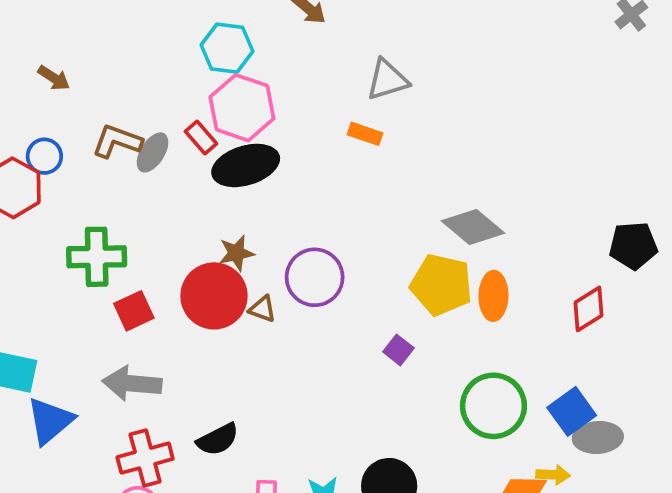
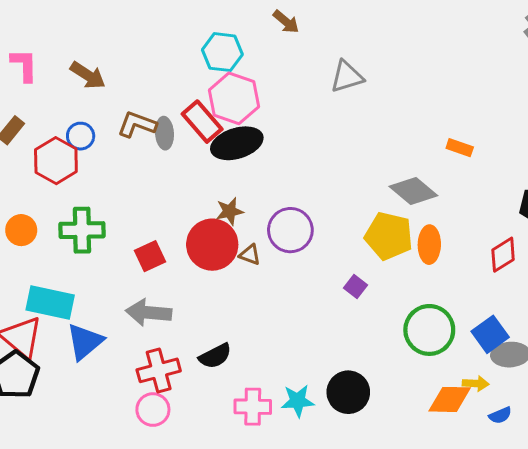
brown arrow: (54, 78) -> (88, 75), size x1.4
orange rectangle: (365, 134) -> (460, 148), moved
red rectangle: (201, 138) -> (202, 122), size x1.6
gray ellipse: (153, 152) -> (164, 133), turned -36
green cross: (97, 257) -> (82, 230), moved

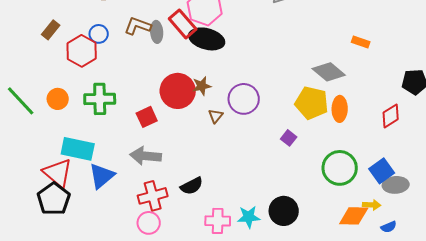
black ellipse: (237, 143) -> (207, 39), turned 32
red circle: (212, 245) -> (178, 91), moved
brown triangle: (250, 255) -> (216, 116), turned 49

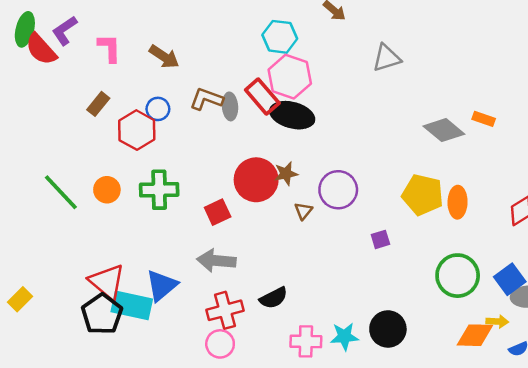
gray diamond: (329, 72) -> (444, 130), moved
purple square: (289, 138) -> (380, 239), moved, turned 35
cyan rectangle: (78, 149) -> (132, 305), moved

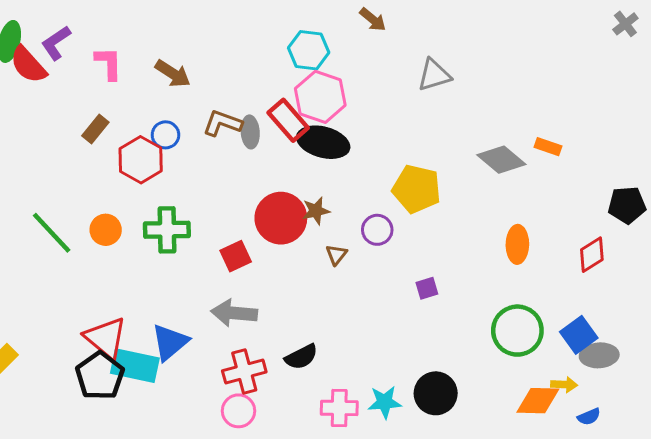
purple circle: (338, 190) -> (377, 230), size x0.7
yellow pentagon: (423, 195) -> (417, 189), moved

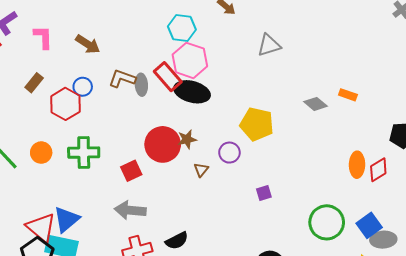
gray diamond: (501, 160) -> (316, 104), size x0.7
orange ellipse: (517, 244) -> (357, 165), moved
blue triangle: (170, 342) -> (66, 219), moved

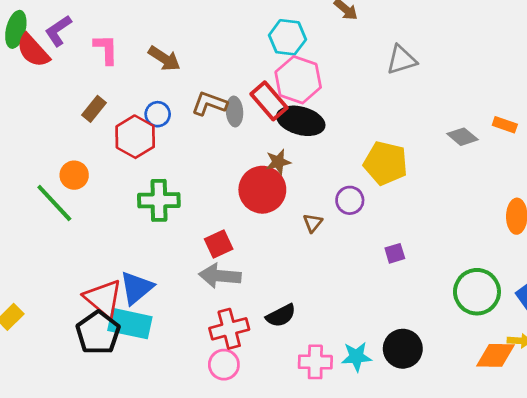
brown star: (187, 139) -> (278, 162), moved
orange circle: (41, 153) -> (74, 175), moved
red square: (131, 171) -> (219, 244), moved

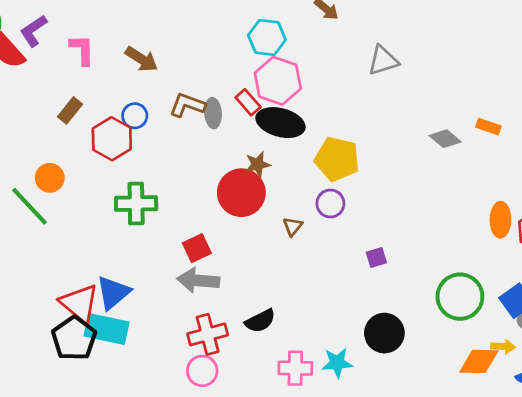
red rectangle: (269, 101) -> (248, 102), size x0.7
yellow pentagon: (386, 163) -> (337, 159), moved
black circle: (403, 349) -> (384, 333), moved

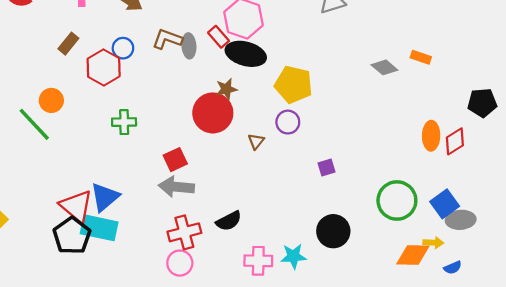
green cross: (136, 204) -> (124, 122), size x0.7

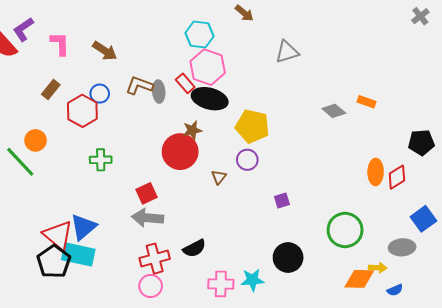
blue square: (445, 204) -> (423, 219), moved

